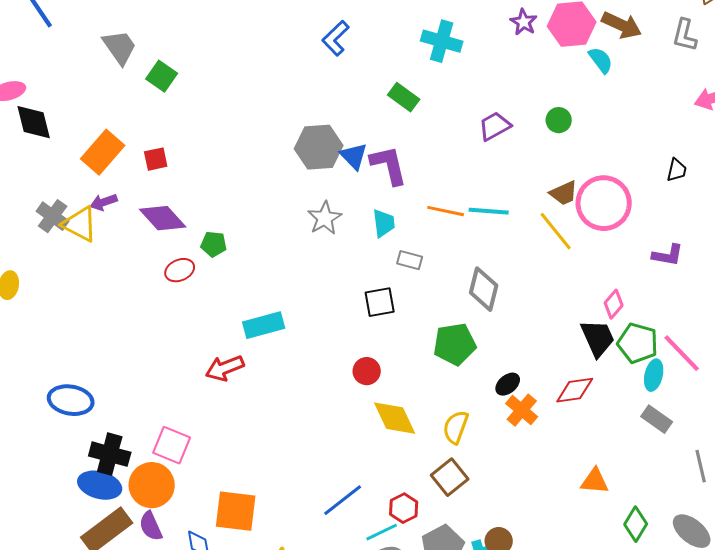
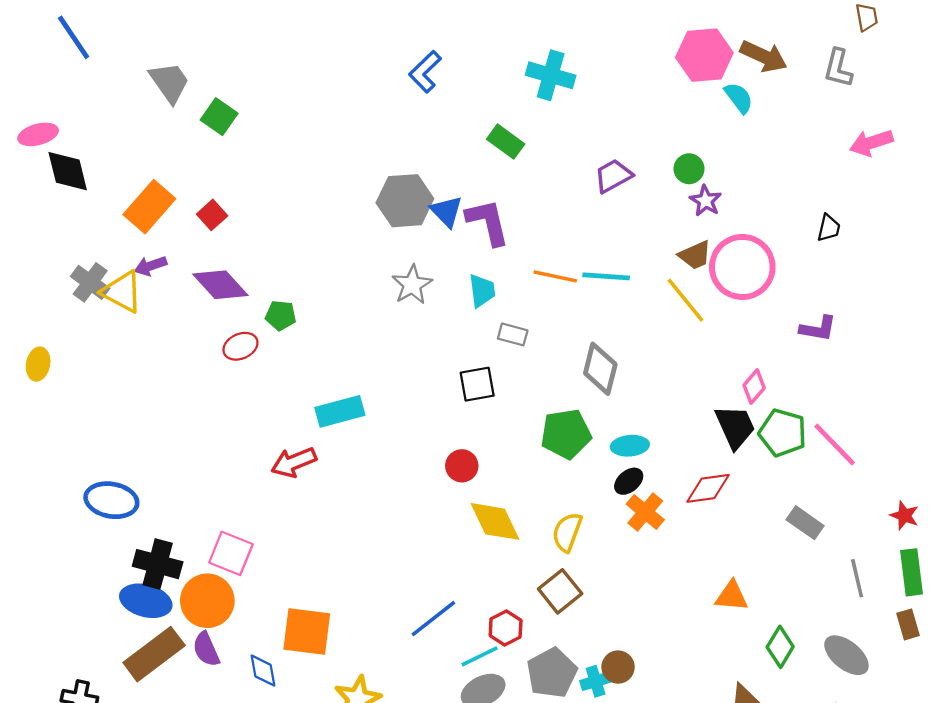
purple star: (524, 22) -> (706, 201), moved
red square: (156, 159) -> (212, 215), turned -30
cyan ellipse: (654, 375) -> (630, 446), moved, turned 72

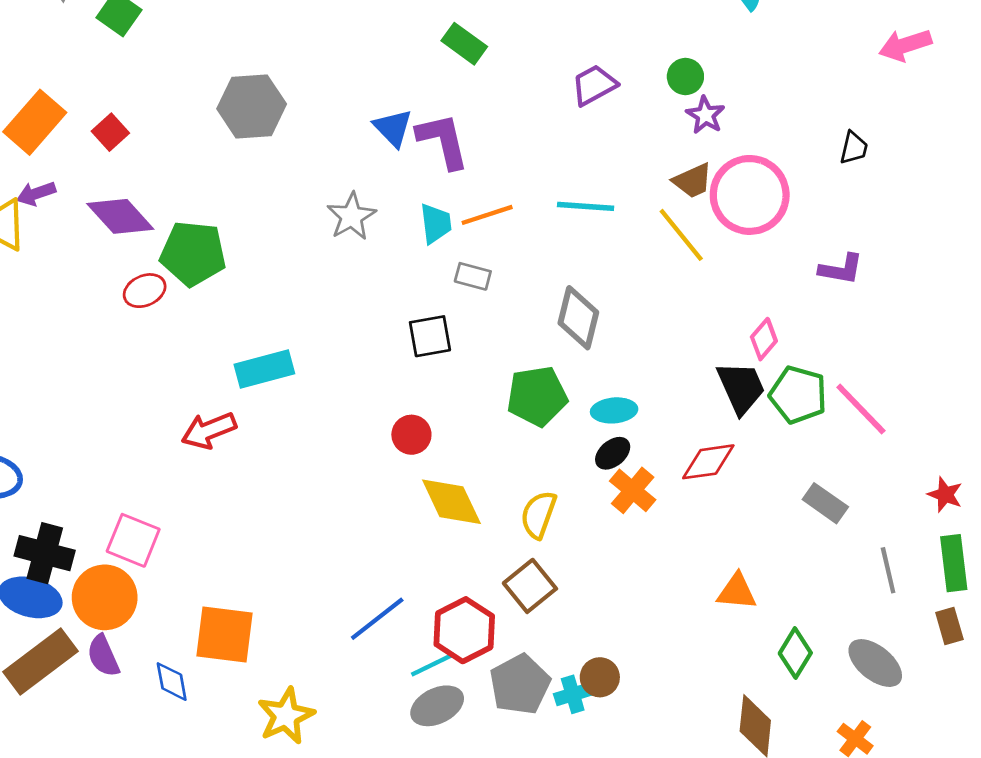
gray hexagon: (405, 201) -> (252, 106), moved
orange line: (555, 276) -> (487, 215), moved, turned -30
green pentagon: (281, 316) -> (193, 253), size x1.8
red hexagon: (506, 628) -> (464, 630), size x1.5

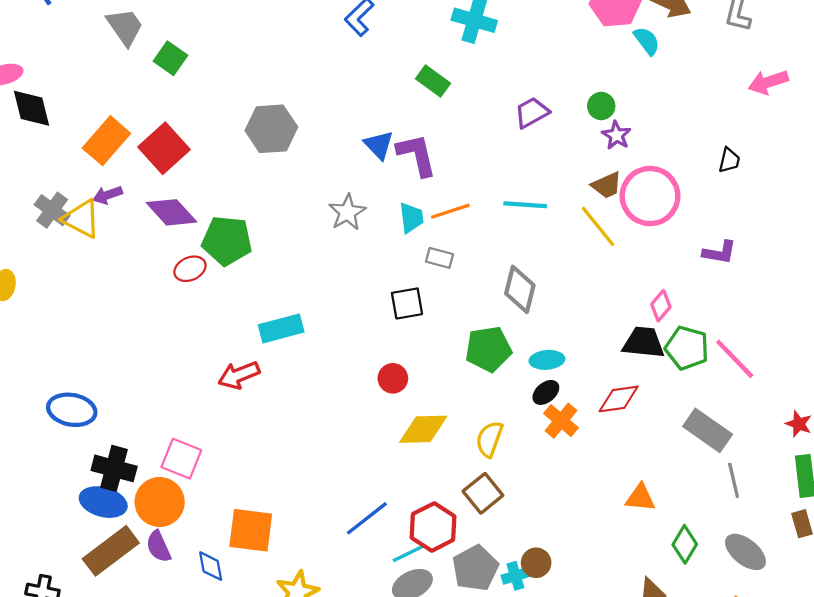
red square: (110, 132) -> (164, 148), size x1.8
black trapezoid: (741, 388) -> (644, 343), turned -60
yellow diamond: (451, 502) -> (423, 429), turned -66
gray rectangle: (825, 503) -> (708, 430), size x1.4
gray line: (888, 570) -> (734, 480), moved

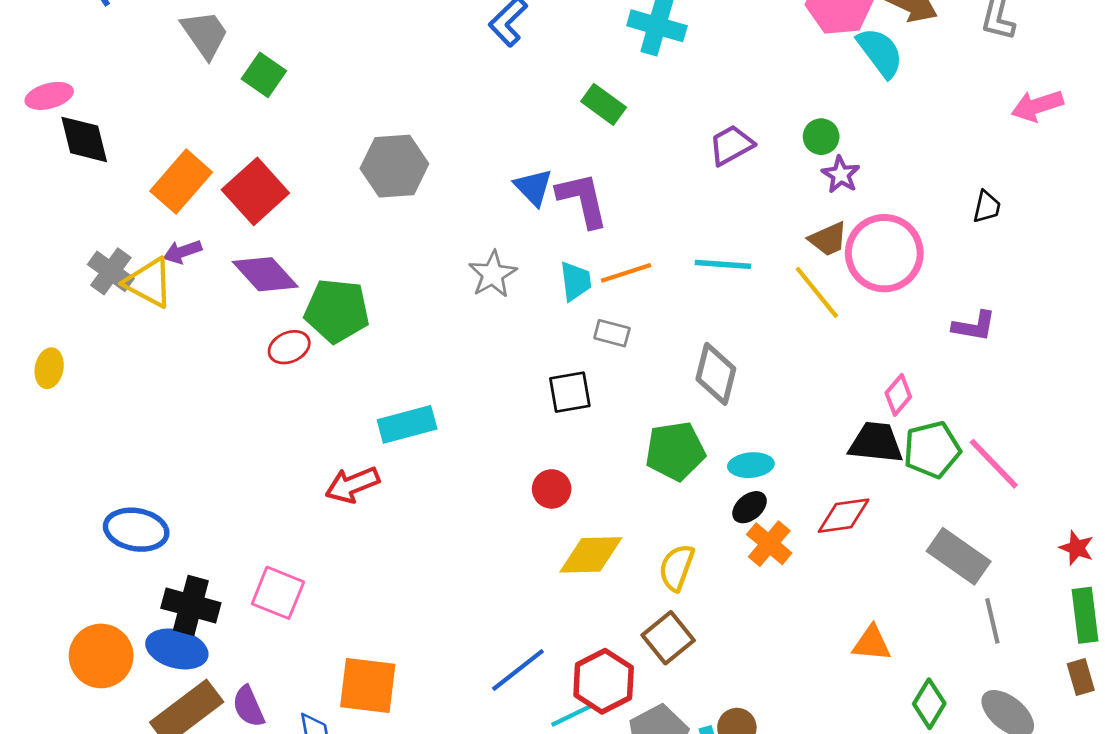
cyan semicircle: (647, 41) -> (880, 52), size x1.4
green pentagon: (687, 348) -> (932, 450), turned -30
orange circle: (160, 502) -> (101, 656), moved

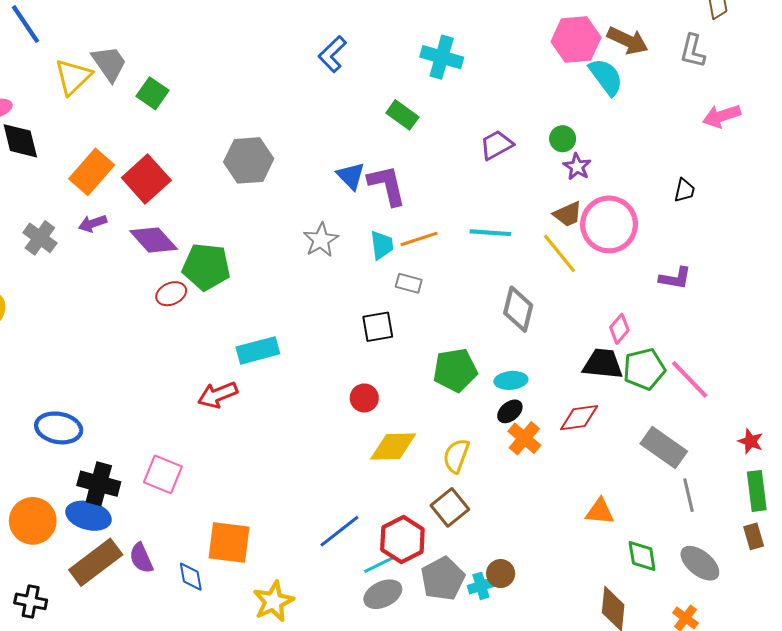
yellow triangle: (149, 283) -> (73, 77), moved, turned 48
gray diamond: (716, 374) -> (518, 309), moved
green diamond: (929, 704) -> (642, 556), turned -40

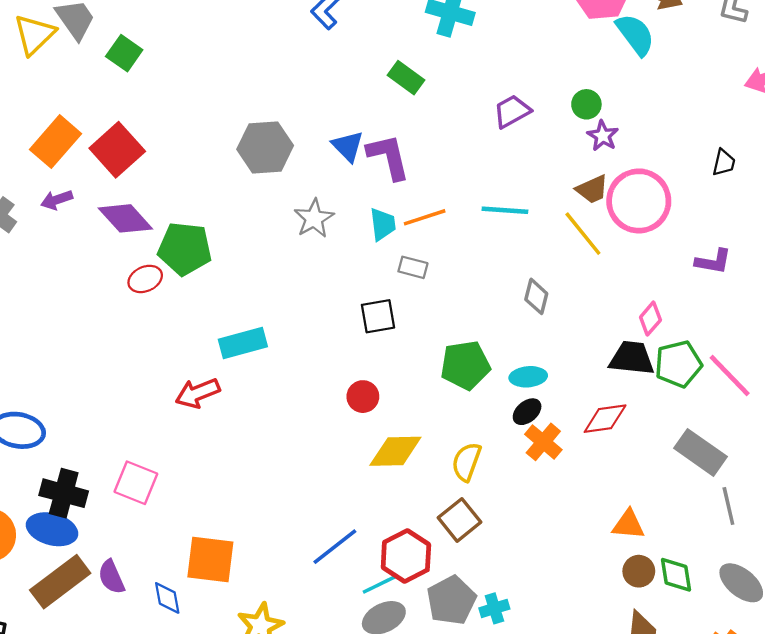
gray hexagon: (249, 160) -> (265, 147), moved
gray diamond: (518, 309) -> (536, 296), size x0.7
brown circle: (501, 574) -> (639, 571), moved

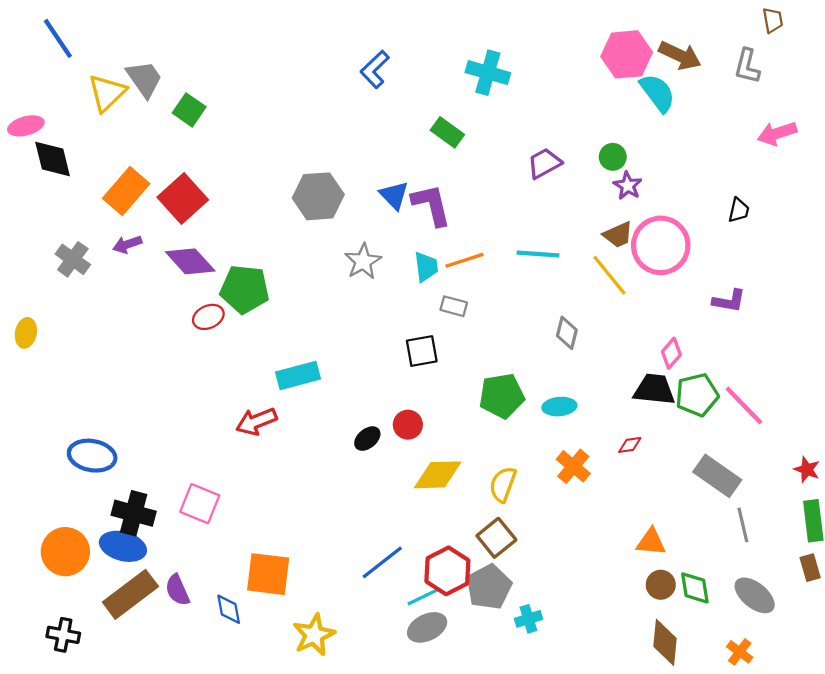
black ellipse: (527, 412) -> (367, 439), moved
red diamond: (605, 419) -> (630, 445), size x0.6
gray pentagon: (451, 600) -> (489, 587), moved

